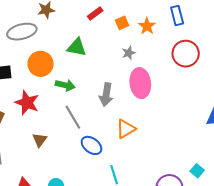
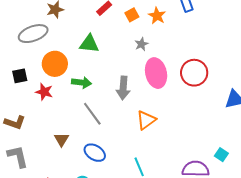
red circle: (186, 54) -> (194, 73), moved
red star: (27, 103) -> (44, 92), moved, size x0.7
blue ellipse: (92, 145) -> (95, 153), moved

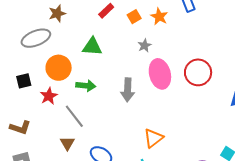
red star: (44, 92) -> (49, 96), turned 30
gray line: (92, 114) -> (74, 116), moved
orange triangle: (146, 120) -> (153, 138), moved

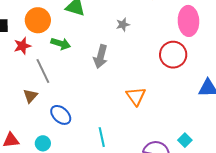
gray star: (145, 46) -> (123, 25), moved
pink ellipse: (160, 74) -> (188, 21), moved
orange triangle: (153, 138) -> (136, 96), moved, turned -40

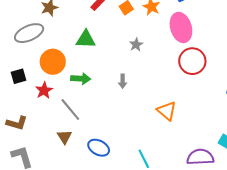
pink ellipse: (188, 21) -> (181, 27), moved
gray arrow: (101, 57) -> (123, 81), size x0.6

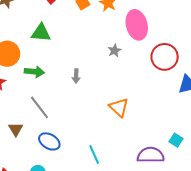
gray star: (136, 45) -> (114, 51), moved
red circle: (192, 61) -> (165, 57), moved
gray line: (70, 110) -> (39, 107), moved

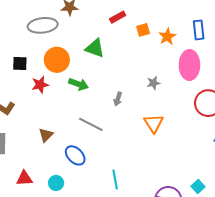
gray star: (114, 51) -> (153, 83), moved
gray line: (39, 107) -> (91, 124), moved, turned -40
orange triangle: (119, 107) -> (154, 123), moved

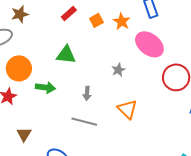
green triangle: (95, 48) -> (66, 55), moved
pink ellipse: (189, 65) -> (149, 44), turned -40
gray line: (91, 124) -> (84, 122), moved
brown triangle: (46, 135) -> (24, 134), moved

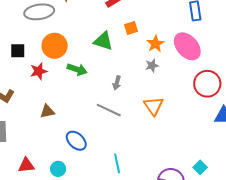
orange square: (96, 20) -> (131, 28), moved
orange star: (122, 21) -> (155, 44), moved
brown triangle: (24, 134) -> (47, 111), turned 35

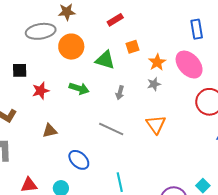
orange circle: (55, 46) -> (71, 47), moved
gray arrow: (117, 83) -> (120, 93), moved

